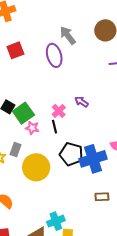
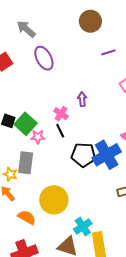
gray arrow: (68, 35) -> (26, 29), moved
purple arrow: (82, 102) -> (82, 99), turned 64
gray rectangle: (15, 150) -> (26, 163), size x1.5
yellow circle: (36, 167) -> (54, 200), moved

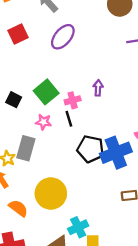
purple ellipse: (44, 58) -> (63, 37), turned 60
pink cross: (61, 114) -> (73, 100), turned 32
green square: (26, 124) -> (46, 92), moved

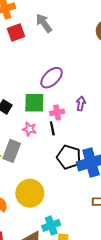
red square: (18, 34) -> (16, 33), moved
purple ellipse: (63, 37) -> (51, 78), moved
green square: (46, 92) -> (34, 103), turned 35

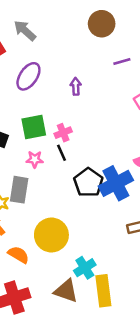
purple ellipse: (51, 78) -> (28, 76), moved
purple arrow: (81, 104) -> (76, 86), moved
black pentagon: (69, 157) -> (88, 182), turned 30

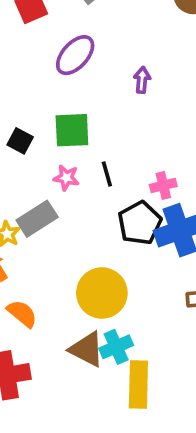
pink cross: (63, 133) -> (163, 185), moved
gray rectangle: (19, 190) -> (37, 219), turned 40
yellow circle: (51, 235) -> (102, 293), moved
brown triangle: (66, 291) -> (87, 349), moved

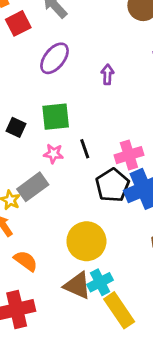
pink cross: (163, 185) -> (129, 155), size x1.4
yellow rectangle: (138, 384) -> (119, 310), turned -32

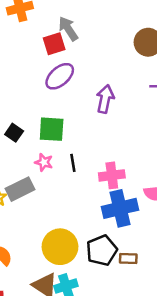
red square: (18, 23) -> (54, 44), moved
purple arrow: (107, 74) -> (105, 99), size x1.5
black pentagon: (112, 185) -> (102, 250), moved

